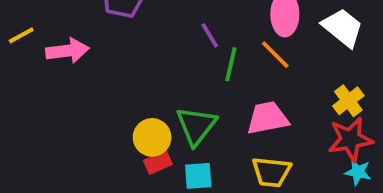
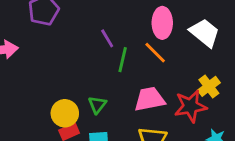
green triangle: (196, 126) -> (97, 105), size x0.6
red star: (350, 139) -> (191, 106), moved

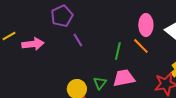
purple line: (107, 38) -> (78, 40), moved
pink trapezoid: (150, 99) -> (124, 78), moved

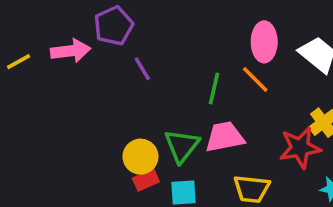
pink arrow: (33, 44) -> (71, 51), moved
green triangle: (100, 83) -> (182, 146), size x1.5

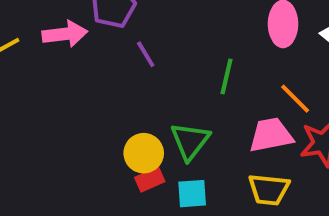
orange line: (255, 80) -> (295, 99), moved
pink trapezoid: (225, 137) -> (271, 135), moved

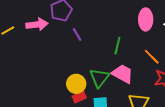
pink trapezoid: (271, 135) -> (123, 74), moved, turned 40

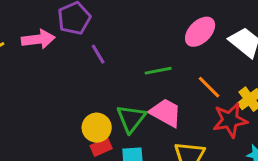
pink ellipse: (146, 19) -> (200, 32), turned 45
green line: (117, 46) -> (158, 71), turned 66

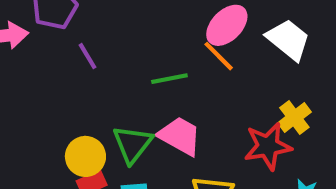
orange line: (209, 87) -> (219, 56), moved

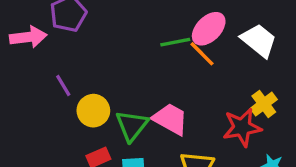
purple line: (88, 56) -> (63, 86), moved
green line: (169, 79) -> (175, 42), moved
yellow circle: (85, 156) -> (93, 111), moved

